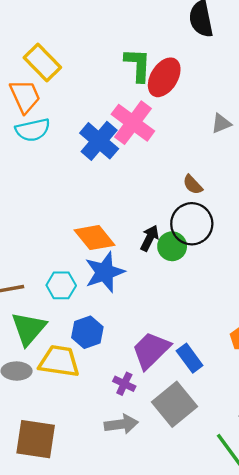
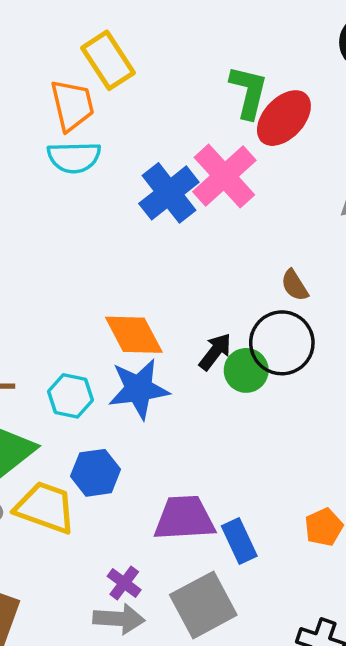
purple trapezoid: (151, 350) -> (184, 518), turned 30
purple cross: (124, 384) -> (124, 583), moved

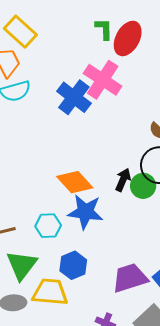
green L-shape: (248, 92) -> (104, 29), size x0.7
blue star: (139, 389) -> (85, 212), turned 30

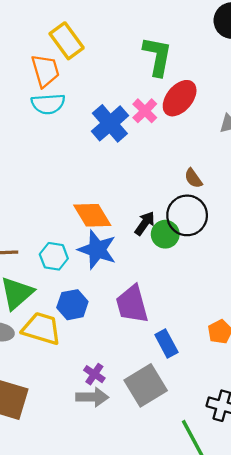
green L-shape: (104, 29) -> (157, 56), size x1.6
red ellipse: (128, 38) -> (180, 98), moved
pink cross: (103, 80) -> (145, 111), size x0.6
purple trapezoid: (130, 278) -> (132, 304), moved, turned -99

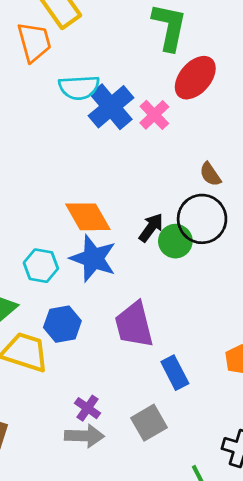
cyan semicircle: (48, 104) -> (79, 87), moved
pink cross: (145, 111) -> (154, 115), moved
gray square: (146, 385) -> (149, 423), size x0.7

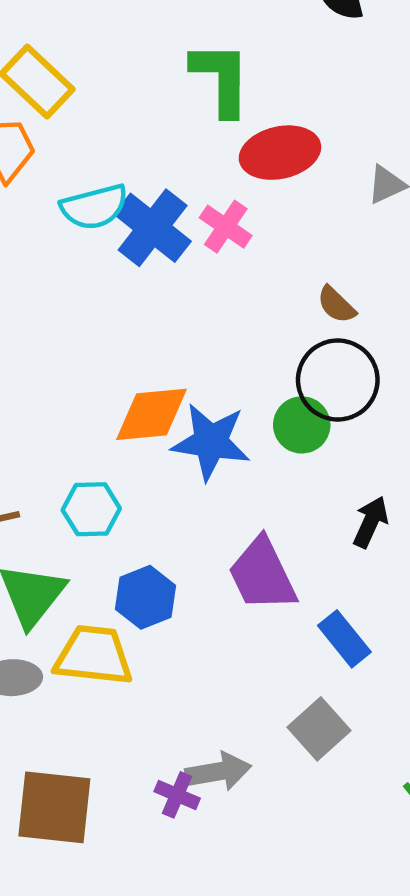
red ellipse: (195, 78) -> (280, 153), turned 48
orange diamond: (88, 217) -> (152, 414), turned -54
black arrow: (151, 228) -> (371, 522), moved
blue star: (93, 258) -> (211, 442), moved
purple cross: (88, 408) -> (177, 795), moved

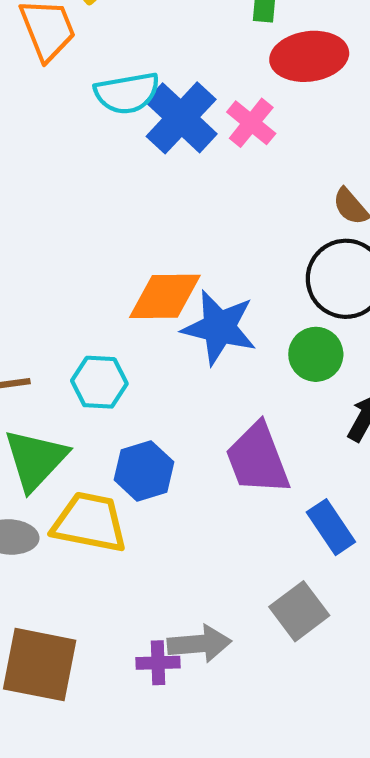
green circle: (302, 425) -> (316, 354), moved
purple cross: (177, 795) -> (158, 663), turned -30

